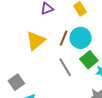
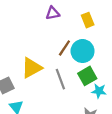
yellow triangle: (36, 41) -> (32, 68), moved

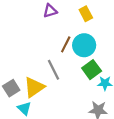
yellow triangle: (32, 68) -> (34, 87), moved
gray line: (60, 79) -> (53, 70), moved

